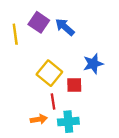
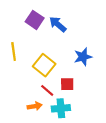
yellow line: (15, 34) -> (14, 52), moved
red square: (74, 85) -> (67, 84), moved
red line: (53, 102) -> (47, 90), turned -40

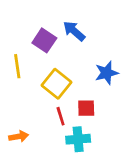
purple square: (35, 20) -> (44, 40), moved
red line: (47, 90) -> (61, 116), turned 32
orange arrow: (35, 106) -> (19, 136), moved

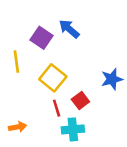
blue star: (107, 73) -> (112, 79), moved
red square: (86, 108) -> (80, 101), turned -36

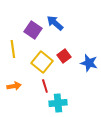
blue star: (112, 79) -> (89, 63), turned 30
red square: (80, 101) -> (64, 56), moved
orange arrow: (18, 127) -> (14, 86), moved

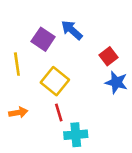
red square: (64, 56) -> (108, 56), moved

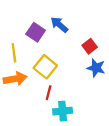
orange arrow: (18, 112) -> (15, 79), moved, size x1.5
red line: (59, 112) -> (49, 93), turned 32

